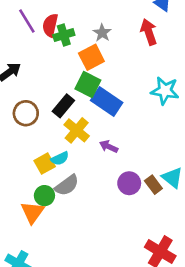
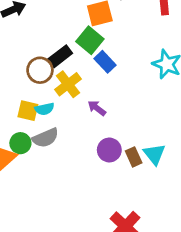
blue rectangle: (107, 101) -> (105, 62), size x0.7
brown circle: (26, 113) -> (40, 70), moved
yellow square: (45, 164) -> (28, 111), turned 30

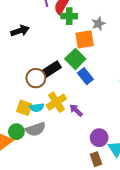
yellow cross: (68, 84) -> (56, 102), moved
purple circle: (109, 150) -> (99, 138), moved
brown rectangle: (134, 157) -> (96, 159), moved

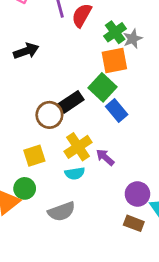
green cross: (69, 16) -> (115, 32), moved, turned -35
cyan semicircle: (37, 107) -> (75, 173), moved
yellow square: (24, 108) -> (34, 156), turned -35
gray semicircle: (36, 129) -> (61, 211), moved
brown rectangle: (96, 159) -> (134, 223), turned -48

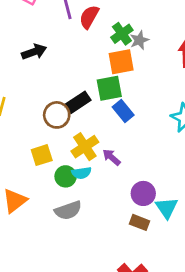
green square: (102, 87) -> (109, 88), turned 36
green circle: (25, 188) -> (66, 176), moved

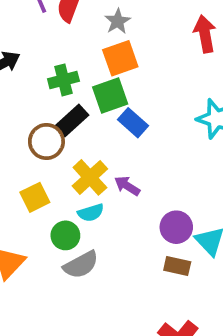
green cross: (122, 34) -> (63, 80), moved, turned 30
gray star: (139, 40) -> (118, 21), moved
green circle: (66, 176) -> (65, 235), moved

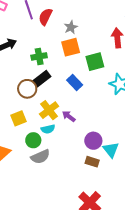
green square: (110, 95) -> (95, 62), moved

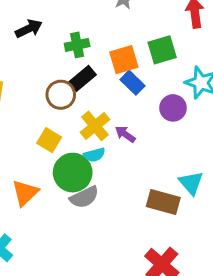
orange square: (71, 47) -> (124, 60), moved
yellow square: (19, 118) -> (49, 140), turned -35
green circle: (33, 140) -> (73, 173), size x1.6
purple circle: (93, 141) -> (173, 108), moved
brown rectangle: (92, 162) -> (163, 202), size x1.5

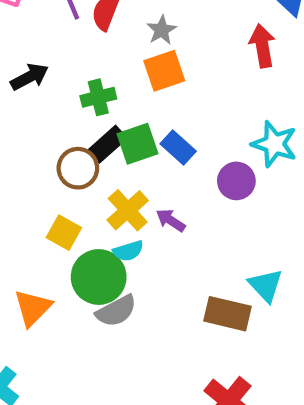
green square: (162, 50) -> (137, 144), moved
orange square: (124, 60) -> (164, 71), moved

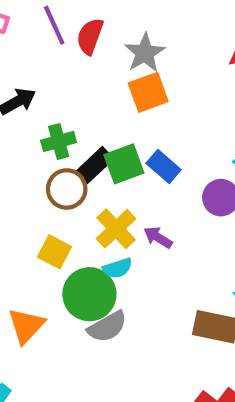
gray star: (162, 30) -> (145, 53), size x1.4
green cross: (98, 97) -> (59, 141), moved

